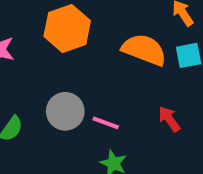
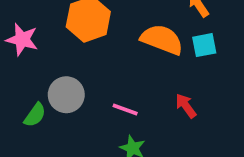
gray circle: (65, 111) -> (66, 95), moved

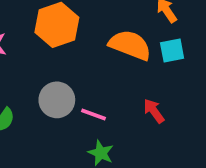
gray circle: (66, 95) -> (57, 100), moved

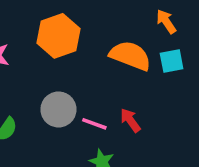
red arrow: (154, 111) -> (130, 120), moved

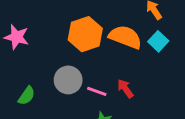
orange hexagon: (58, 36) -> (85, 34), moved
cyan square: (172, 61) -> (158, 41), turned -36

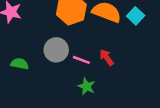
green semicircle: (27, 96) -> (20, 64), turned -114

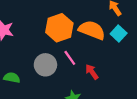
pink line: (81, 60) -> (70, 58), moved, turned 35

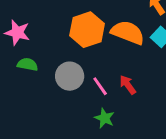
pink line: (70, 58) -> (100, 86), moved
green semicircle: (12, 78) -> (28, 64), moved

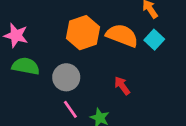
green semicircle: (28, 64) -> (26, 66), size x1.4
pink line: (100, 86) -> (70, 109), moved

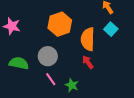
orange semicircle: (122, 35) -> (88, 39), moved, turned -110
green semicircle: (26, 66) -> (19, 63), moved

